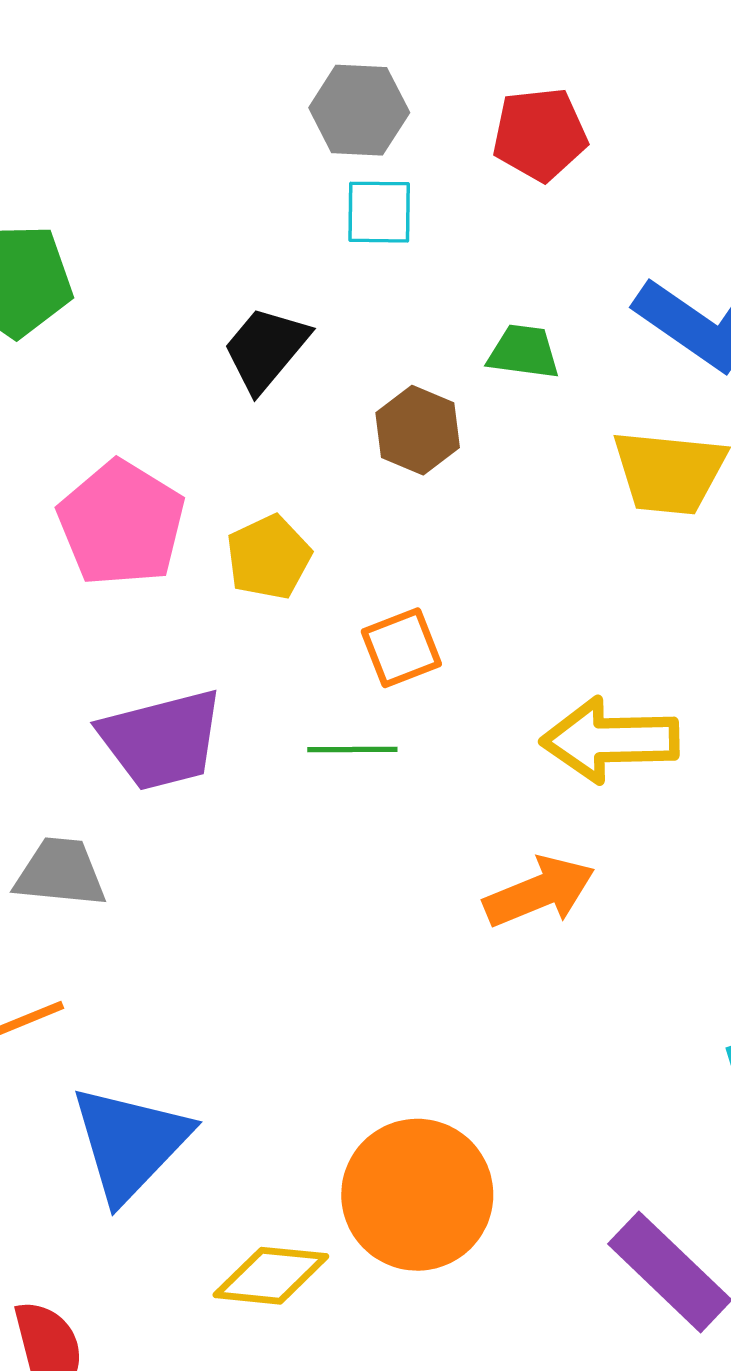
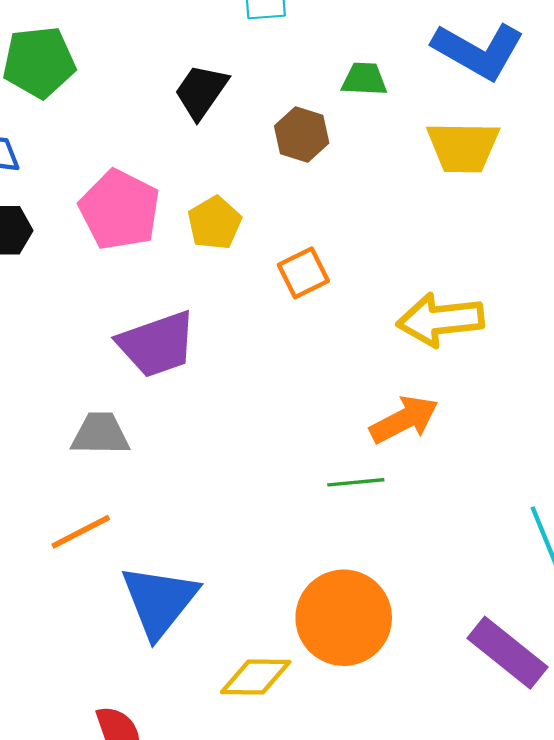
green line: (352, 749) -> (356, 482), moved

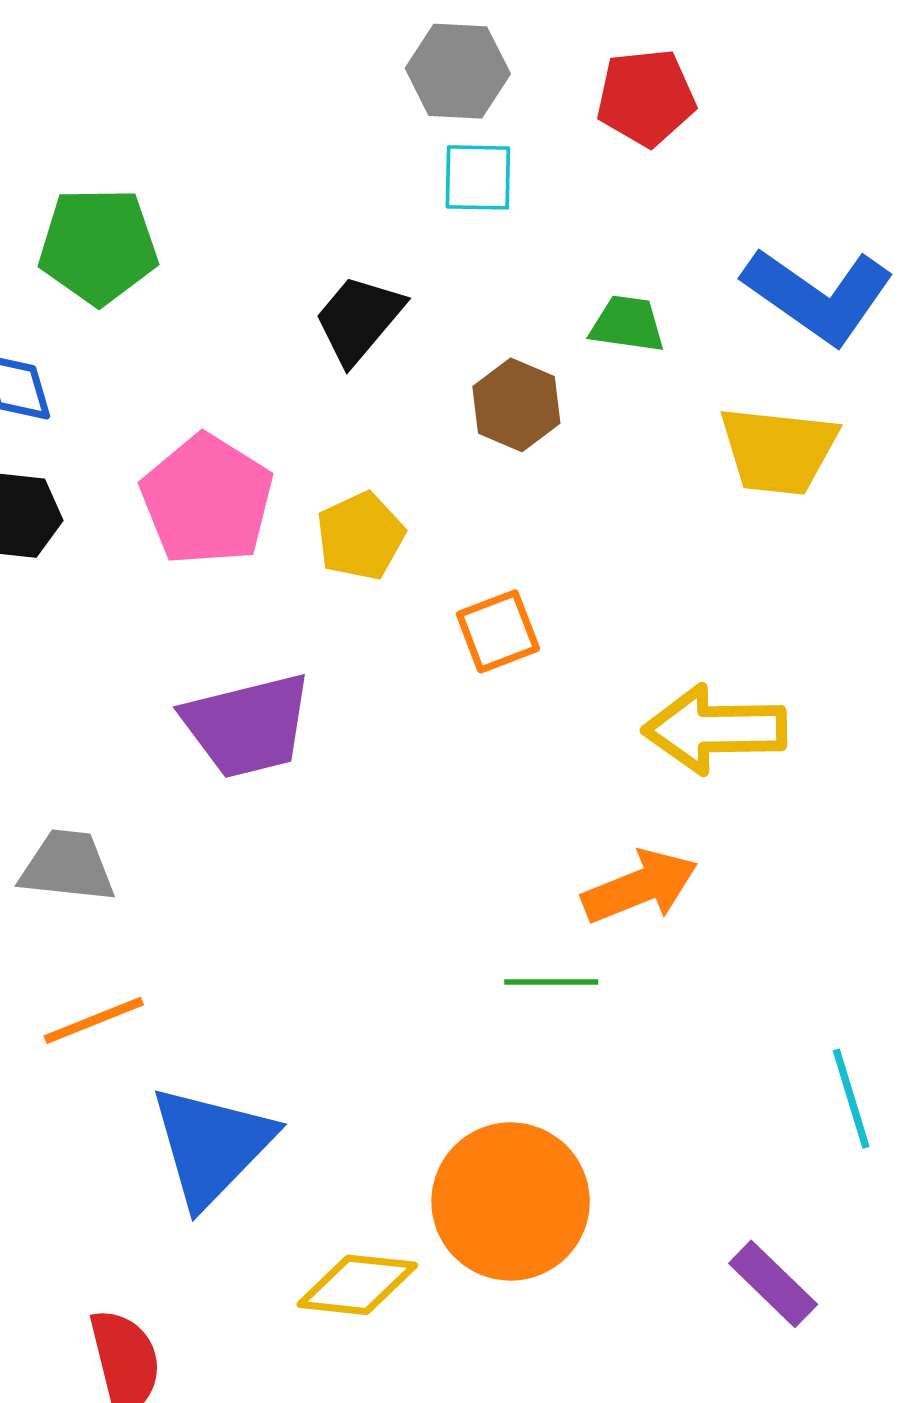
gray trapezoid: (100, 434) -> (67, 866), moved
purple rectangle: (508, 653) -> (773, 1284), size x0.7

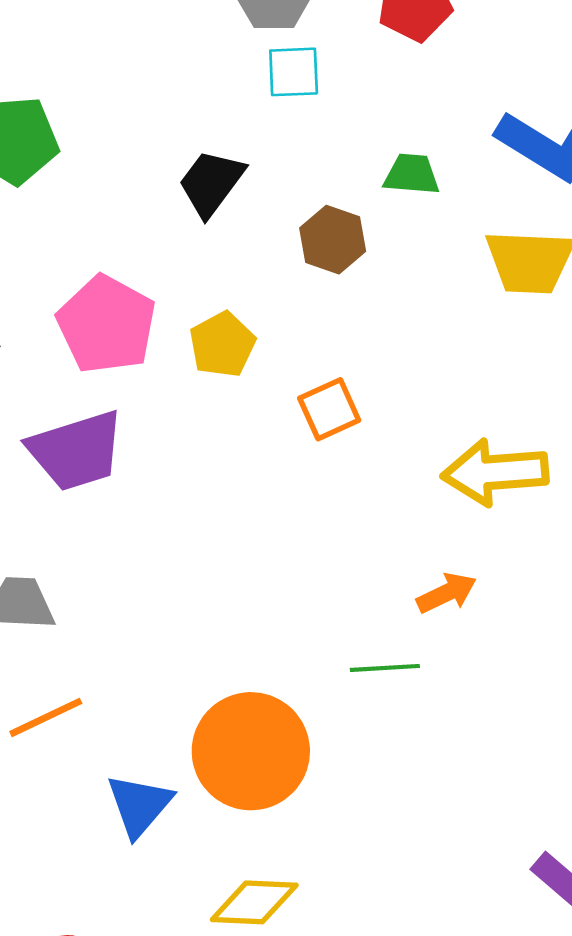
purple trapezoid: (247, 726) -> (76, 451), moved
orange arrow: (640, 887) -> (447, 593), size x0.7
blue triangle: (212, 1145) -> (139, 805), size x0.7
orange circle: (511, 1201) -> (251, 751), moved

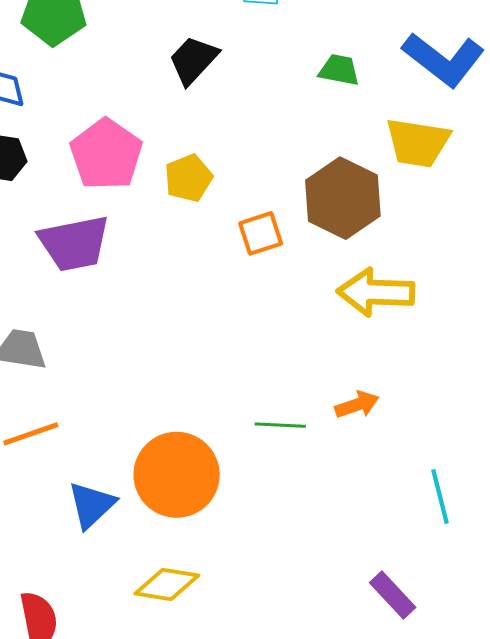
brown hexagon: (333, 240) -> (343, 198), moved, size x1.6
orange arrow: (447, 593) -> (357, 405), moved

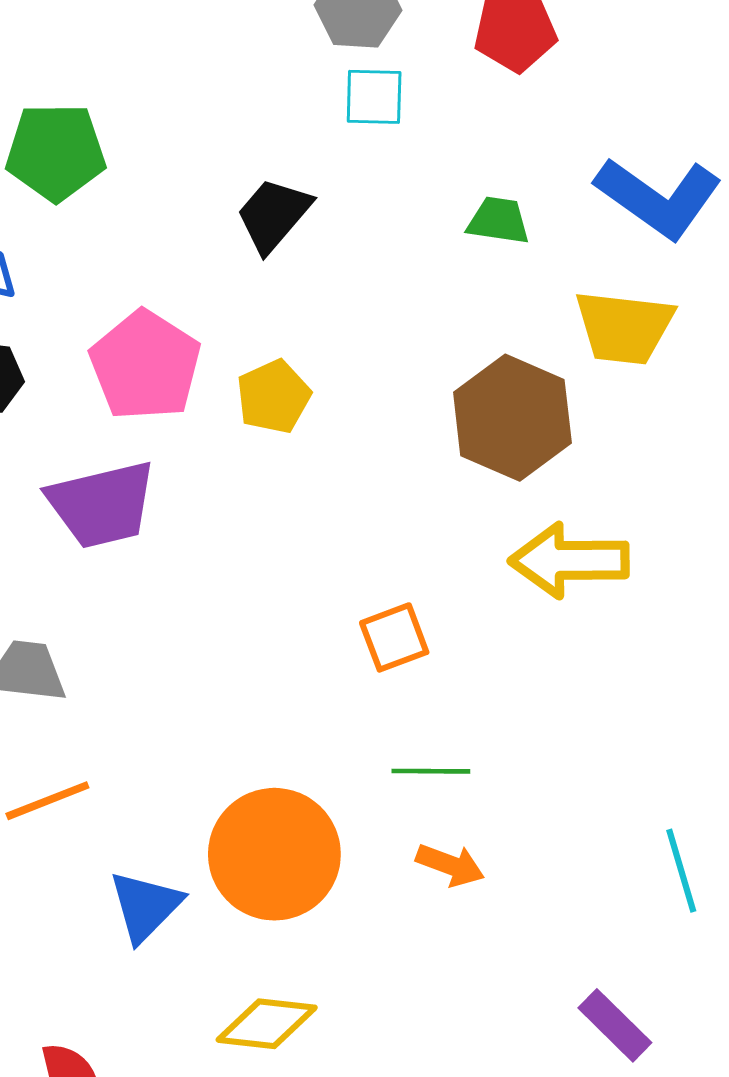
orange square: (261, 233) -> (394, 637), moved
orange arrow: (357, 405) -> (450, 865), moved, turned 42

